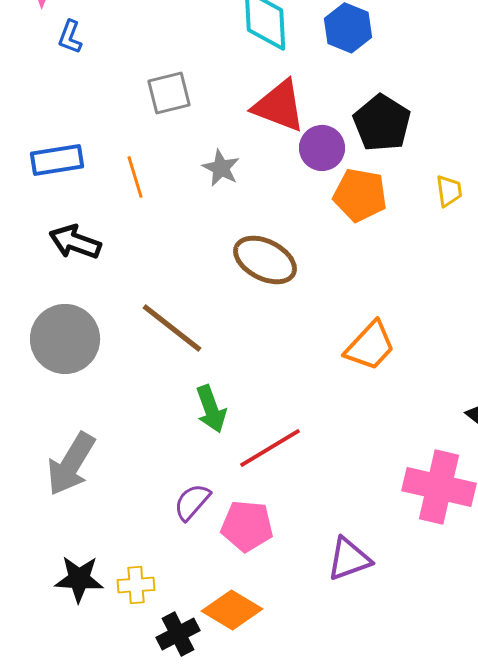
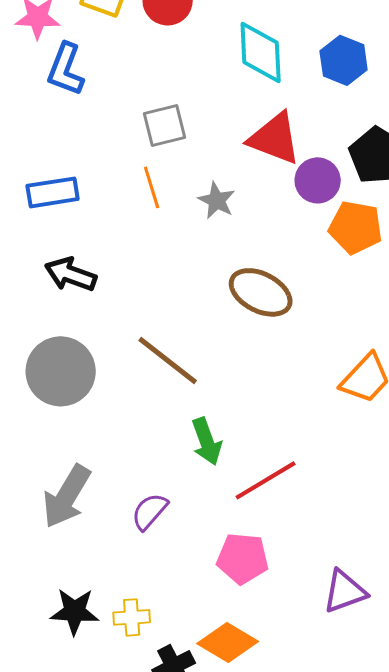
blue L-shape: (70, 37) -> (66, 69), size x1.6
orange line: (135, 177) -> (152, 187), moved
purple semicircle: (192, 502) -> (150, 511), moved

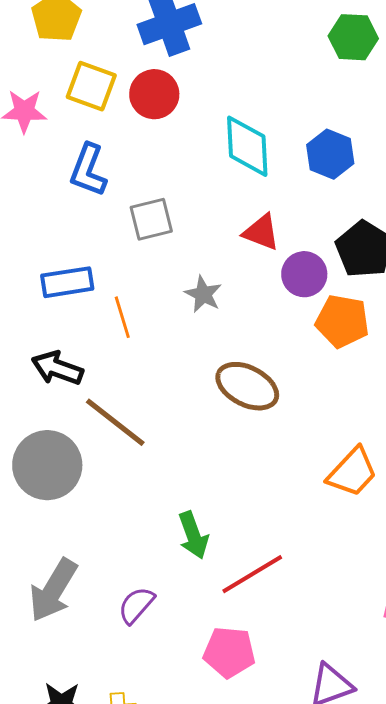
blue L-shape: (66, 69) -> (88, 170), moved
red triangle: (275, 138) -> (261, 232), size x0.7
orange line: (152, 187) -> (122, 317), moved
blue rectangle: (53, 192) -> (67, 282), moved
brown line: (168, 360) -> (115, 422), moved

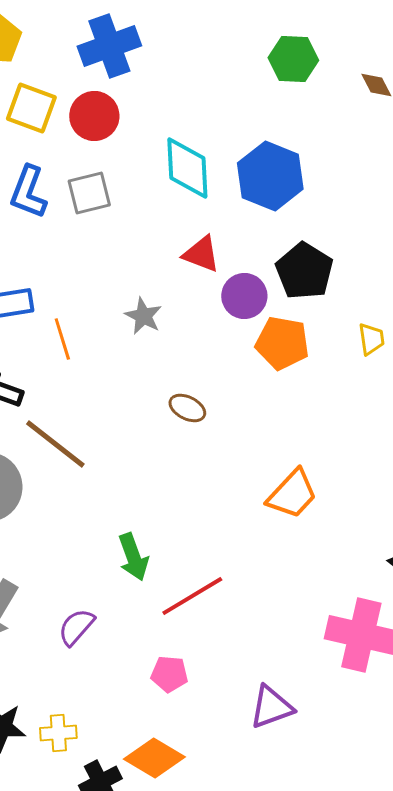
blue hexagon: (330, 154) -> (270, 176), size x1.4
gray square: (151, 219) -> (89, 193), moved
brown ellipse: (247, 386) -> (187, 408), size x0.6
pink pentagon: (229, 652) -> (169, 674), size x0.7

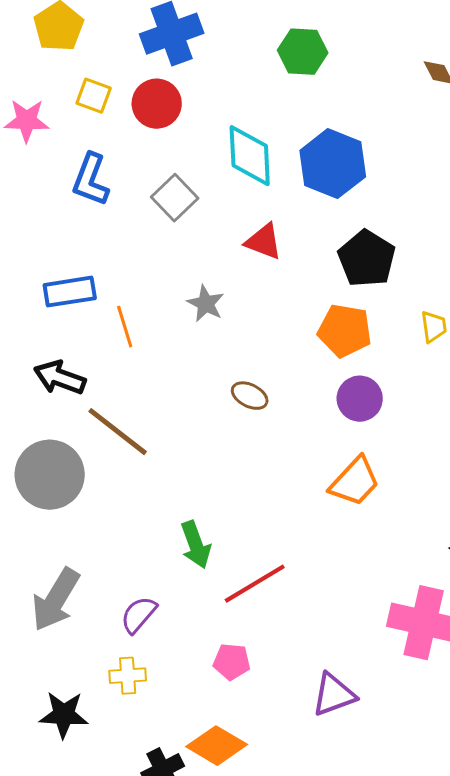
green hexagon: (293, 59) -> (303, 52), moved
yellow square: (31, 108) -> (94, 96), size x0.7
gray square: (89, 193) -> (175, 198), moved, turned -30
purple circle: (244, 296) -> (360, 399), moved
yellow cross: (58, 733) -> (128, 676), moved

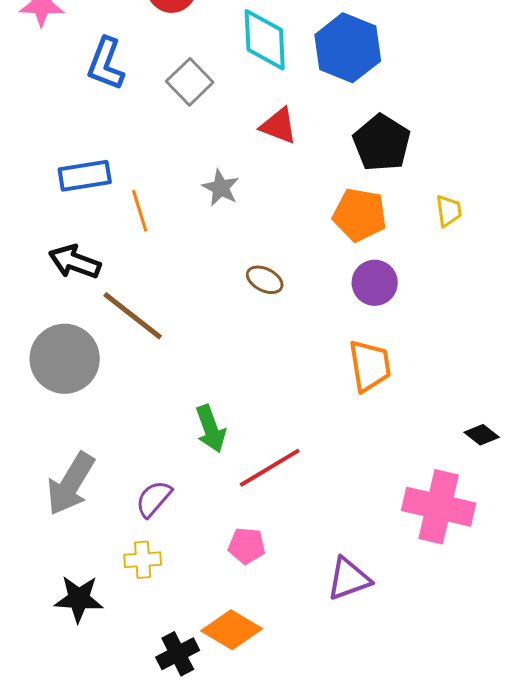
orange trapezoid: (355, 482) -> (370, 366), turned -52

